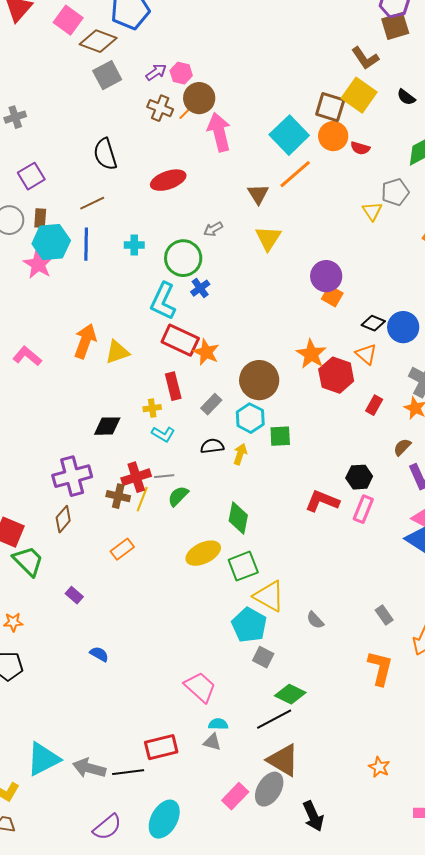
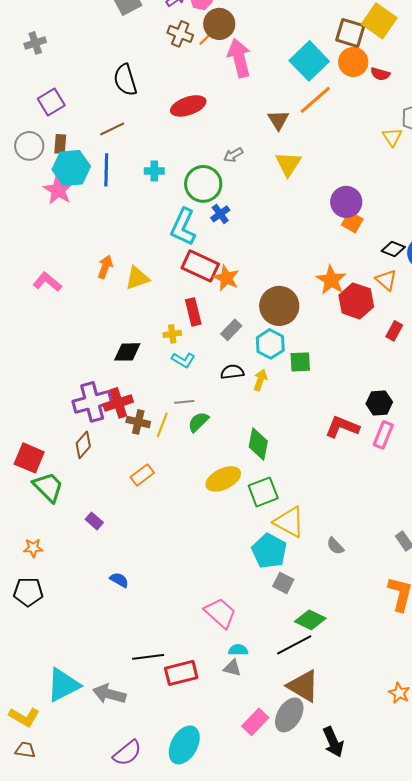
orange arrow: (85, 341) -> (105, 267), size x0.7
red cross: (136, 477) -> (118, 403), moved
black line: (128, 772) -> (148, 657), moved

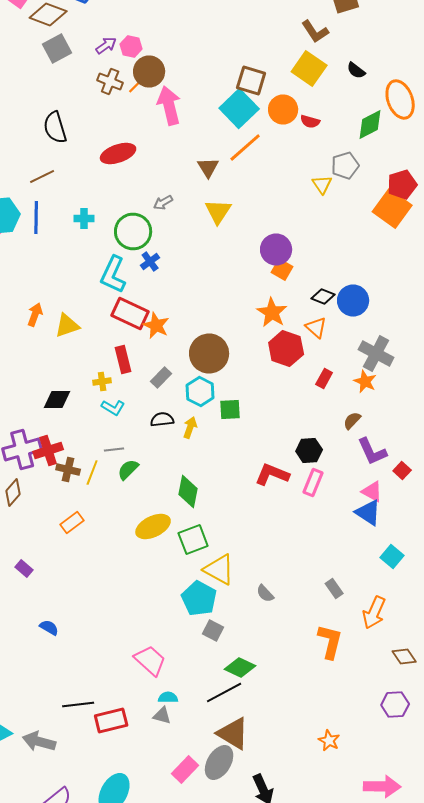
brown square: (350, 33) -> (251, 80), moved
orange star: (331, 280) -> (272, 312), moved

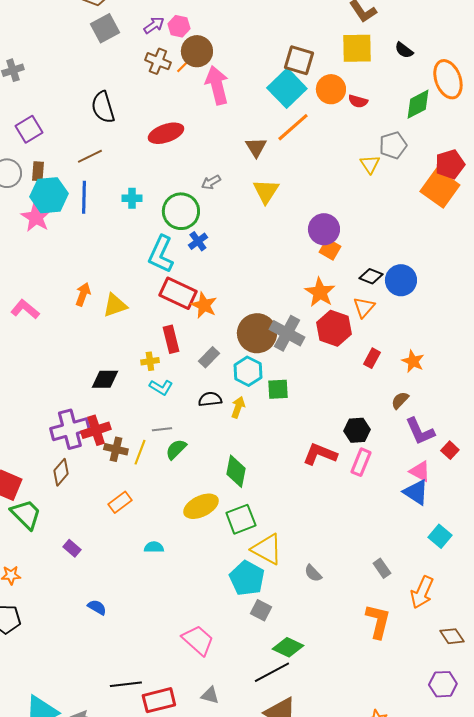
yellow square: (309, 68) -> (357, 48), turned -36
orange triangle: (316, 328) -> (364, 307), turned 30
gray cross: (376, 354) -> (287, 333), moved
cyan semicircle: (168, 698) -> (154, 547), moved

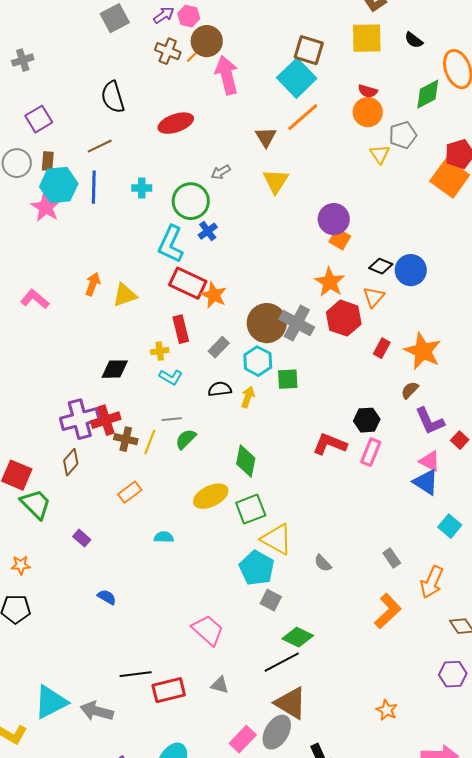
orange circle: (331, 89) -> (368, 112), moved
orange star: (413, 361) -> (423, 351), size x1.6
orange L-shape: (378, 621) -> (388, 611), turned 33

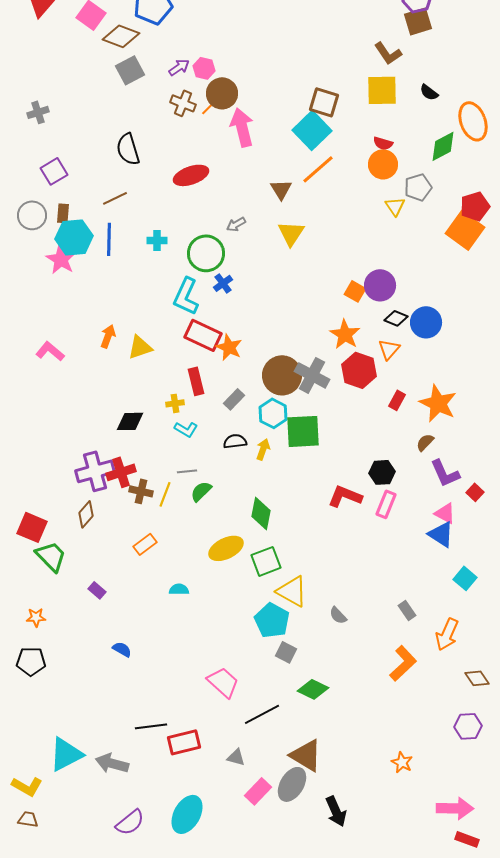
purple circle: (334, 219) -> (380, 285), moved
green square: (288, 379) -> (303, 431), size x1.6
black line: (282, 662) -> (262, 714), moved
gray triangle: (220, 685) -> (236, 757), moved

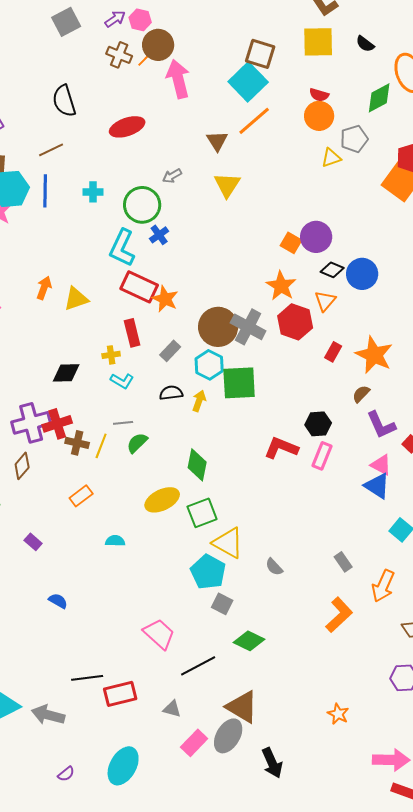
yellow triangle: (395, 206) -> (331, 158), turned 45
purple semicircle: (130, 822) -> (66, 774), size x0.6

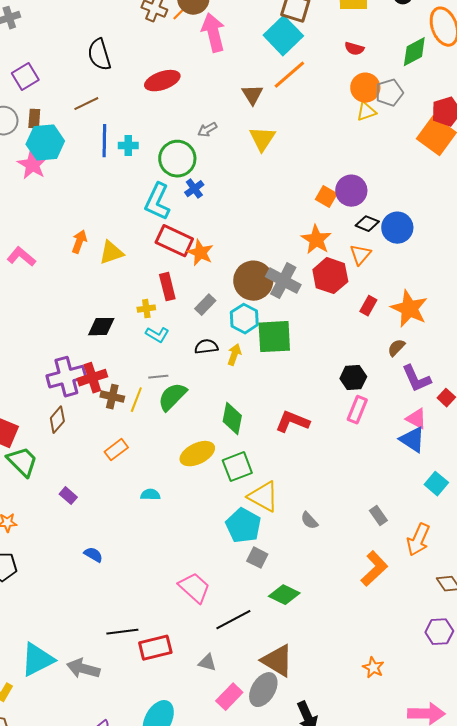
orange circle: (319, 116) -> (365, 88), moved
blue line: (45, 191) -> (104, 141), moved
green semicircle: (137, 443) -> (172, 397), size x1.4
red L-shape: (281, 448) -> (292, 422), moved

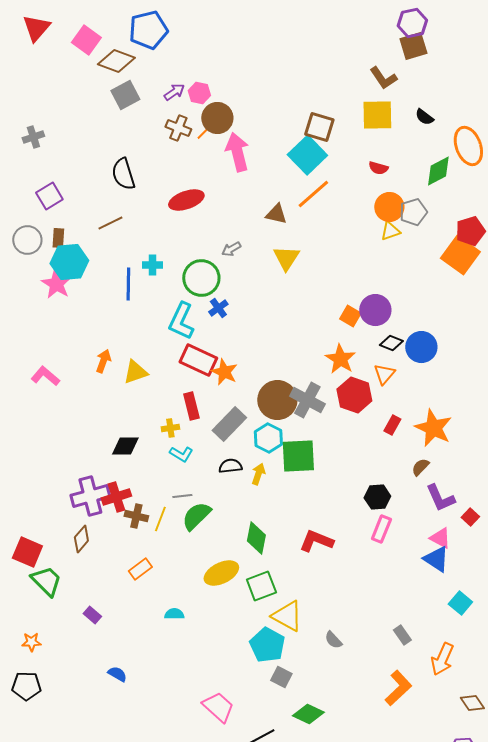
brown triangle: (252, 95) -> (276, 214), turned -45
blue line: (104, 141) -> (128, 284), moved
gray rectangle: (205, 305) -> (229, 424), size x1.6

